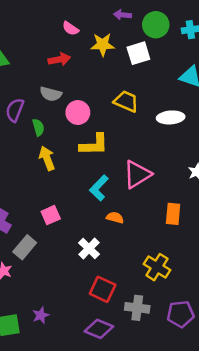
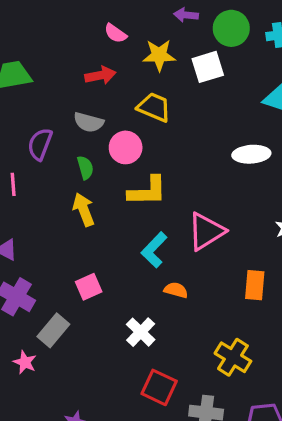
yellow trapezoid: (126, 101) -> (154, 107), moved
green semicircle: (38, 127) -> (85, 168), moved

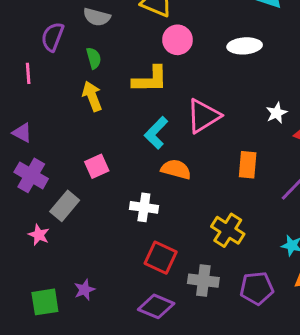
pink circle: (126, 147) -> (177, 40), moved
orange semicircle: (176, 290) -> (176, 169), size x1.4
white cross: (141, 332) -> (144, 207), turned -36

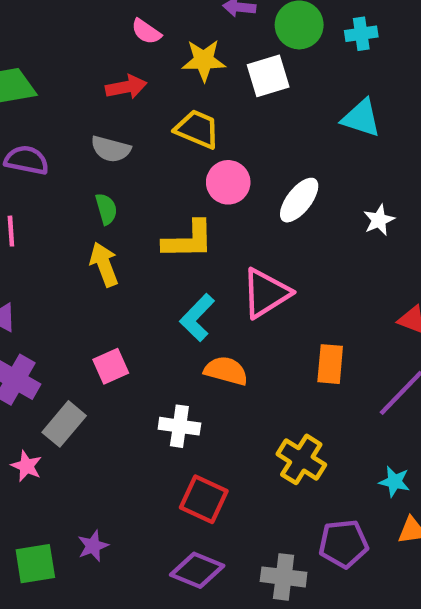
purple semicircle: (53, 37) -> (26, 160), moved, turned 80
white ellipse: (245, 46) -> (299, 200), moved, turned -48
white star: (277, 113) -> (379, 220), moved
gray cross: (203, 281) -> (284, 577), moved

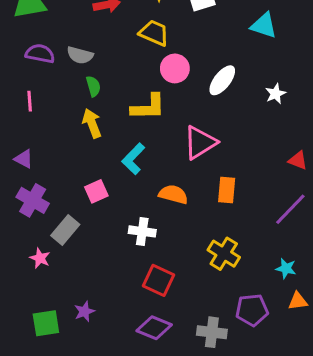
gray semicircle: (111, 149) -> (80, 55), moved
cyan L-shape: (197, 318) -> (133, 159), moved
orange rectangle: (330, 364) -> (227, 190), moved

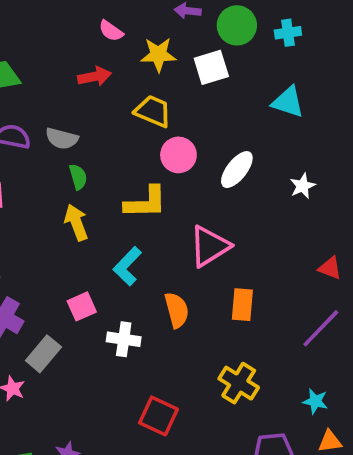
orange semicircle: (173, 194) -> (177, 310), turned 60
white cross: (142, 231) -> (124, 339), moved

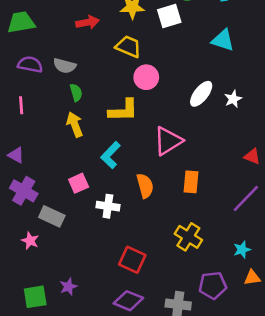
white ellipse: (237, 170) -> (201, 94), moved
gray rectangle: (43, 354) -> (52, 216), turned 75
cyan star: (315, 401) -> (242, 250), turned -30

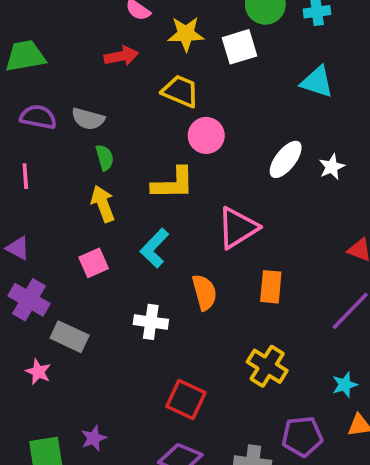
pink square: (79, 183) -> (94, 263), moved

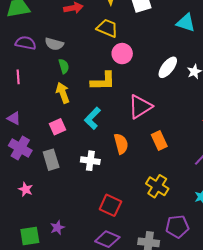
orange rectangle: (271, 287) -> (159, 141), turned -30
gray rectangle: (70, 337) -> (51, 160), moved, turned 48

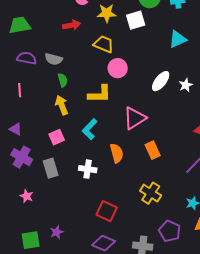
cyan triangle: (186, 23) -> (178, 39), turned -42
purple pentagon: (177, 226) -> (170, 231), turned 30

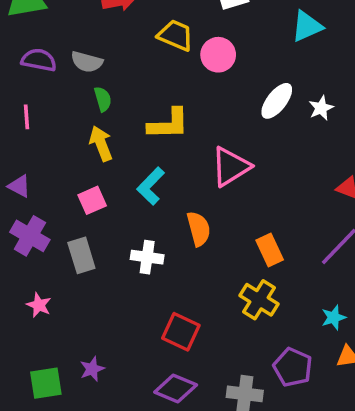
pink circle: (118, 68) -> (218, 55), moved
orange rectangle: (153, 150) -> (270, 250), moved

